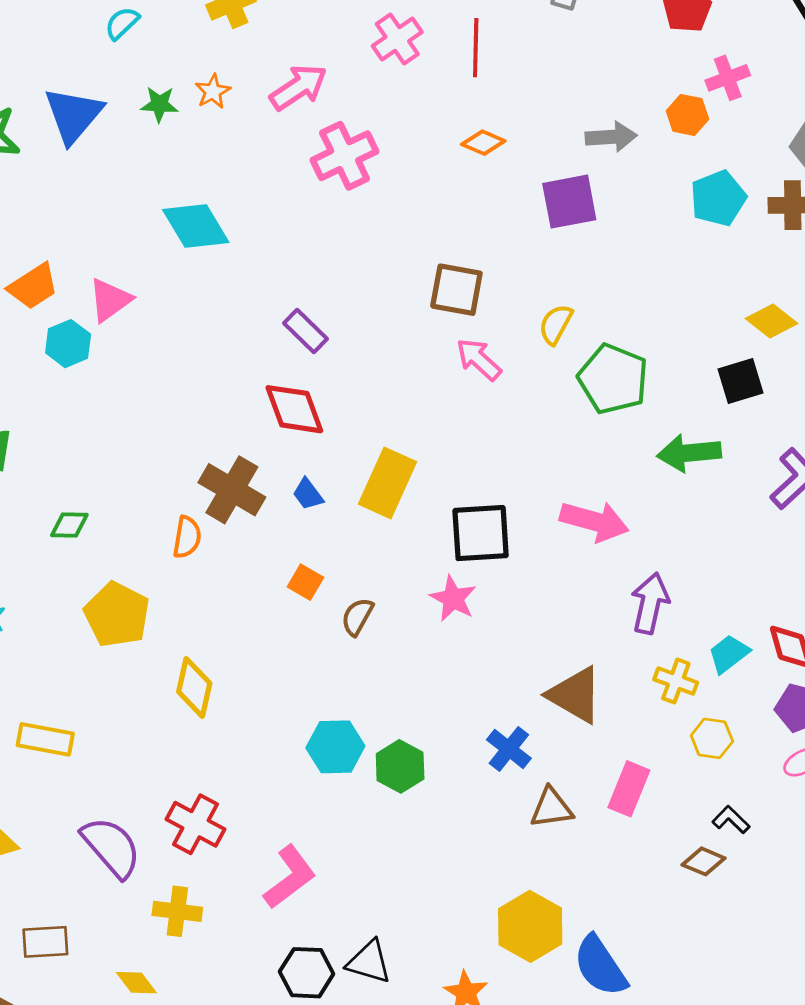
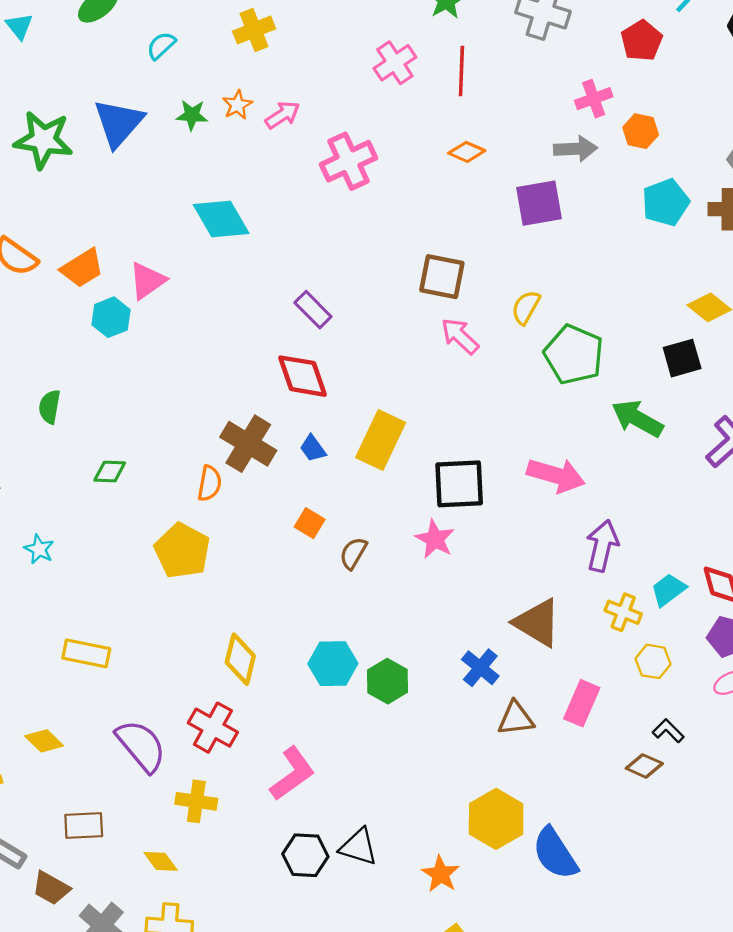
pink cross: (728, 78) -> (594, 99), moved
pink arrow: (298, 87) -> (283, 115), moved, size x0.7
green arrow: (689, 453) -> (637, 419), turned 34
yellow pentagon: (117, 615) -> (182, 551), moved
yellow diamond: (194, 687) -> (240, 659), moved

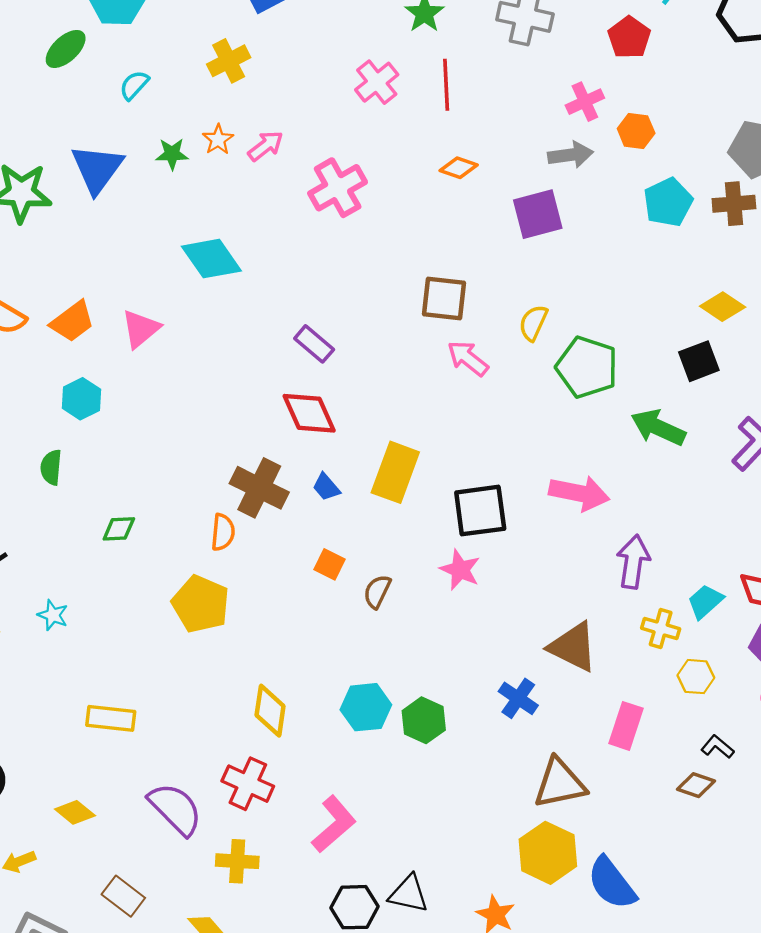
cyan hexagon: (111, 317) -> (81, 399), moved
brown triangle: (516, 718) -> (560, 783), moved, size x1.4
brown rectangle: (84, 826) -> (123, 896), turned 45

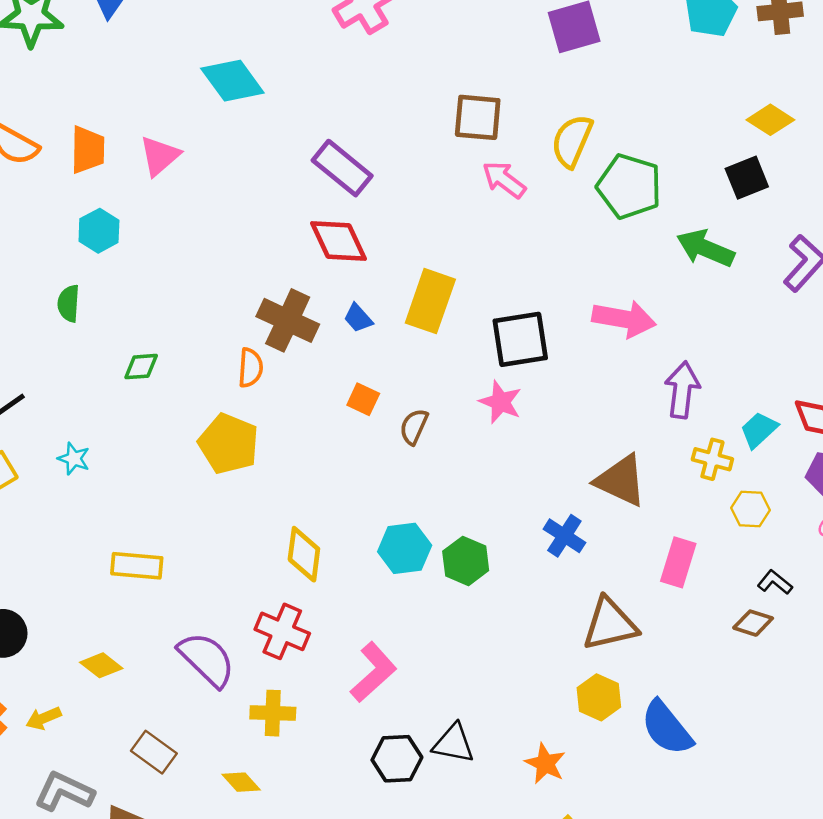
orange trapezoid: (72, 322) -> (88, 150), turned -51
yellow semicircle: (533, 323) -> (572, 141), size x1.4
purple rectangle: (314, 344) -> (342, 168), size x1.4
yellow hexagon: (548, 853) -> (599, 697), size x0.7

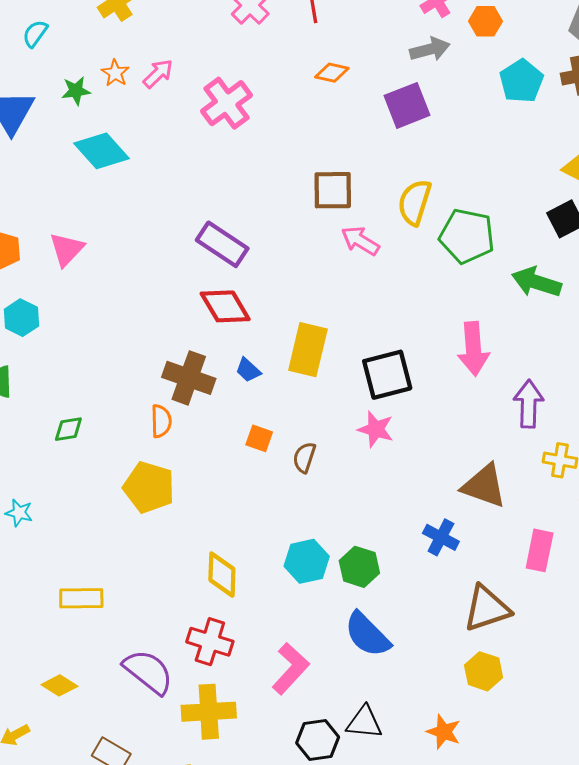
cyan diamond: (232, 81) -> (102, 151), moved
pink arrow: (624, 319) -> (473, 349), turned 81
yellow cross: (273, 713) -> (209, 712), size x1.4
blue semicircle: (667, 728) -> (367, 635), moved

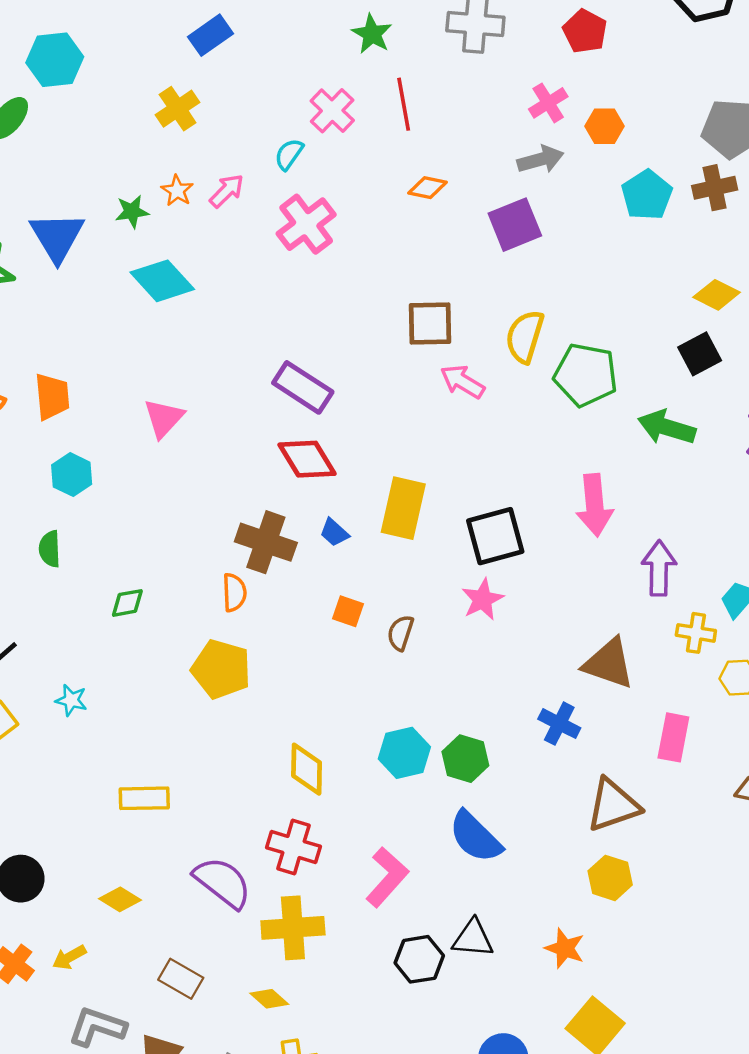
cyan semicircle: (35, 34) -> (289, 154), moved
pink triangle: (67, 249) -> (164, 418), moved
pink star: (376, 429) -> (483, 599), turned 30

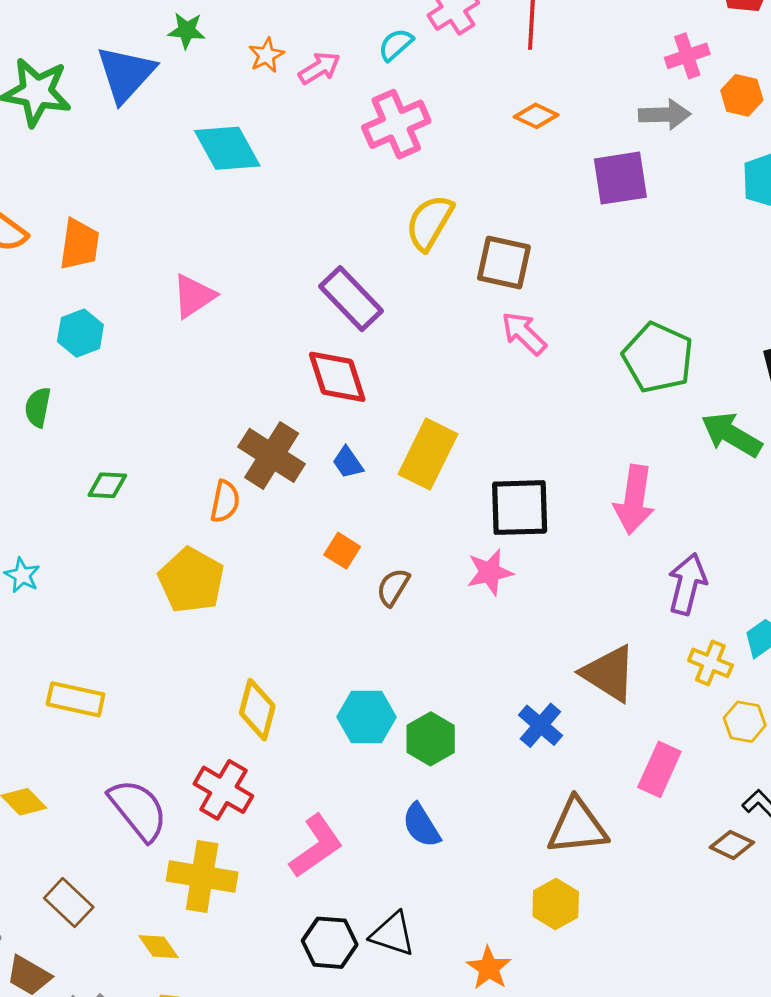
green star: (132, 212) -> (187, 31), moved
yellow semicircle: (525, 337) -> (430, 223), moved
blue semicircle: (475, 837) -> (421, 825), size x0.7

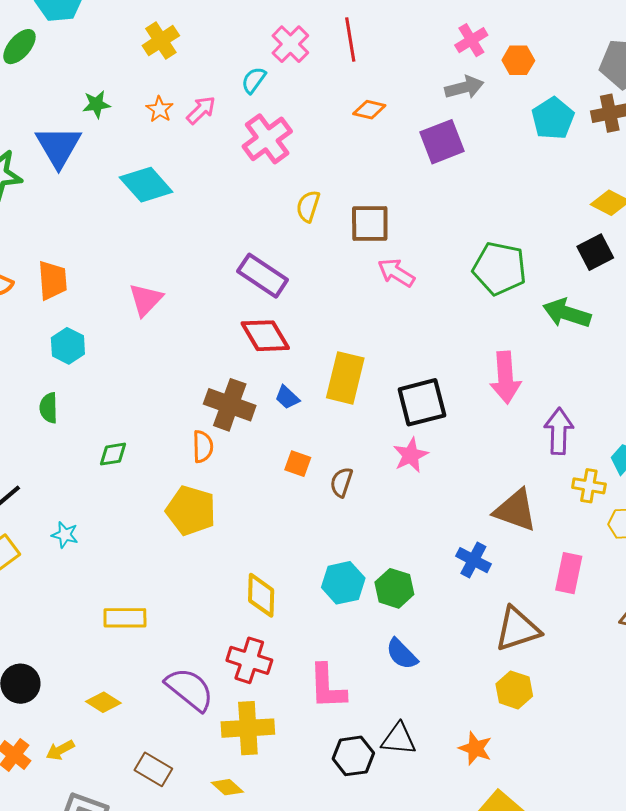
yellow semicircle: (430, 223) -> (308, 206), size x0.7
pink L-shape: (316, 846) -> (327, 687), turned 135

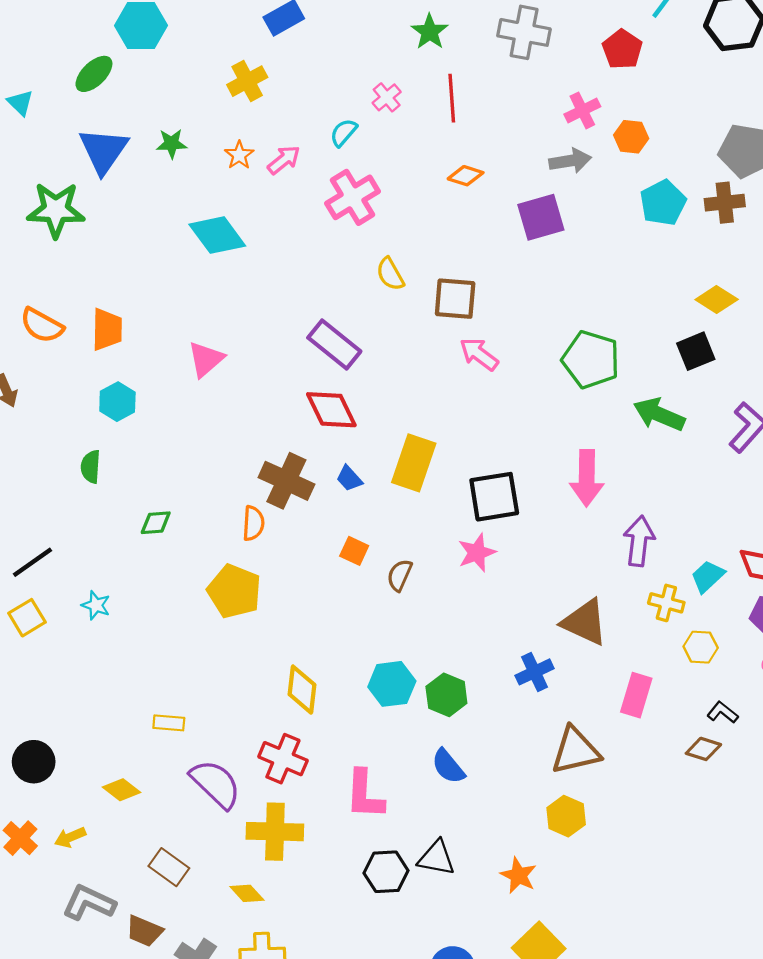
pink cross: (290, 44) -> (387, 97), size x0.7
blue triangle: (58, 146) -> (103, 151), moved
yellow semicircle: (308, 206) -> (390, 274), turned -52
blue cross: (473, 560) -> (535, 672), turned 32
yellow rectangle: (125, 618) -> (169, 723), moved, size x0.7

